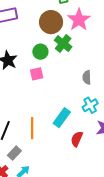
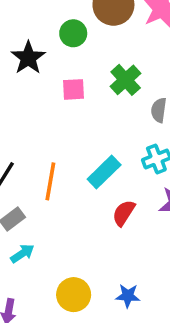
green cross: (63, 44) -> (126, 80), moved
green circle: (40, 52) -> (73, 33), moved

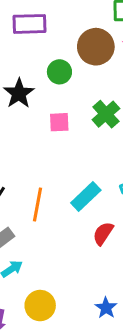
yellow circle: (74, 295) -> (40, 306), moved
blue star: (128, 296) -> (106, 308), turned 30

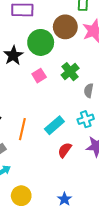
green circle: (59, 72) -> (41, 42), size x1.6
pink square: (59, 122) -> (39, 76), turned -32

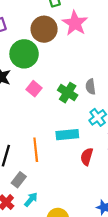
green cross: (70, 72) -> (68, 93), moved
cyan rectangle: (54, 125) -> (67, 135), turned 54

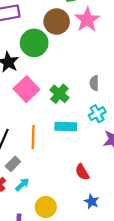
pink square: (34, 89) -> (26, 89), moved, size x1.6
green cross: (68, 93) -> (59, 94), moved
red semicircle: (87, 157) -> (82, 172), moved, turned -56

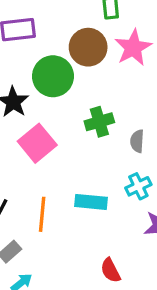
green cross: (59, 94) -> (99, 122), moved, turned 30

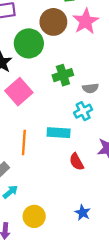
gray semicircle: (137, 141) -> (90, 88), turned -98
cyan cross: (138, 186) -> (83, 111), moved
red semicircle: (111, 270) -> (77, 162), moved

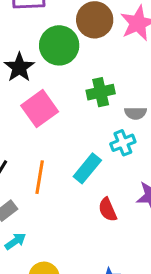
cyan rectangle: (59, 133) -> (87, 168), turned -60

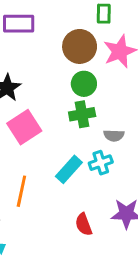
green circle: (59, 45) -> (84, 84), moved, size x0.7
cyan rectangle: (87, 168) -> (69, 169), moved

